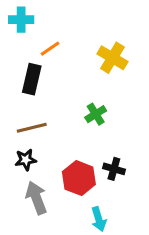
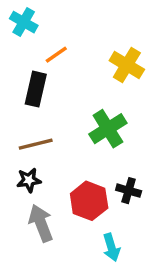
cyan cross: (21, 20) -> (24, 22), turned 30
green cross: (96, 114) -> (108, 129), size x1.5

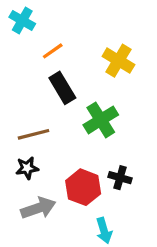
black rectangle: (36, 89) -> (62, 88), moved, turned -44
gray arrow: (41, 223) -> (38, 208), turned 92

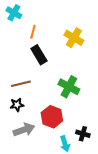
orange line: (53, 51) -> (33, 32), turned -40
green cross: (101, 120) -> (69, 87), moved, turned -30
black cross: (120, 178) -> (83, 134), moved

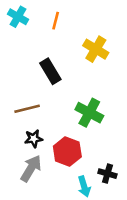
orange line: (33, 32) -> (56, 21), moved
black star: (17, 105) -> (34, 139), moved
gray arrow: (24, 130) -> (31, 168), turned -40

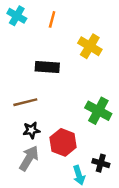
black rectangle: (50, 71) -> (47, 67), turned -55
green cross: (89, 113) -> (98, 111), moved

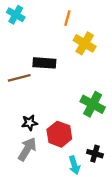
orange line: (52, 19) -> (67, 18), moved
brown line: (25, 102) -> (19, 78), moved

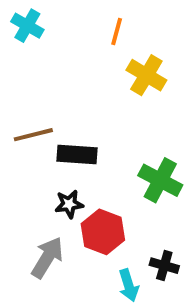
black rectangle: (44, 63) -> (77, 154), moved
black star: (29, 123) -> (69, 204), moved

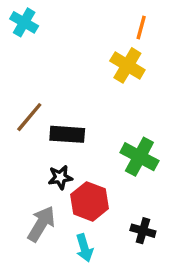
orange line: (117, 32) -> (141, 28), moved
brown line: (33, 135) -> (29, 117), turned -36
cyan arrow: (129, 285) -> (84, 248), moved

